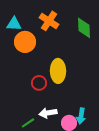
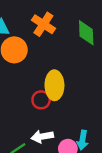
red circle: (39, 83) -> (41, 100), moved

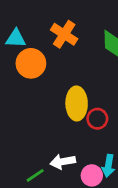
red circle: (41, 100) -> (97, 119), moved

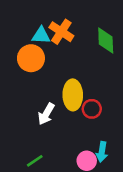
cyan triangle: (16, 38) -> (41, 35), moved
white arrow: (63, 162) -> (46, 114), moved, turned -50

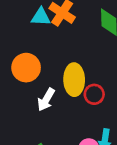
orange circle: (31, 58) -> (26, 68), moved

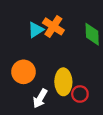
cyan triangle: (41, 17) -> (36, 30), turned -35

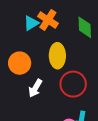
yellow ellipse: (63, 82) -> (57, 56), moved
red circle: (80, 94) -> (73, 84), size x1.6

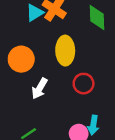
red circle: (73, 84) -> (84, 84), size x0.7

